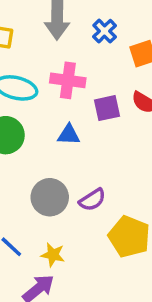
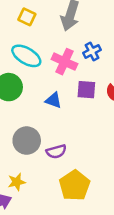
blue cross: (105, 31) -> (92, 51), moved
yellow star: (53, 255) -> (17, 182), turned 30

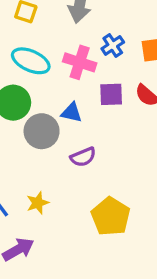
gray circle: (27, 141) -> (42, 131), moved
purple semicircle: (56, 151) -> (83, 157), moved
yellow star: (17, 182) -> (38, 203), moved

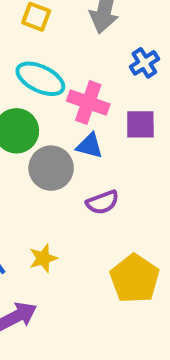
pink cross: (80, 62) -> (88, 102), moved

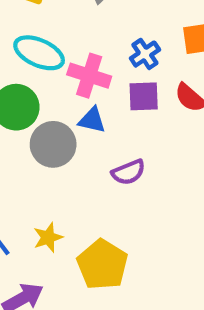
blue cross: (144, 63) -> (145, 54), moved
purple semicircle: (102, 202) -> (129, 172), moved
yellow pentagon: (135, 279) -> (102, 265), moved

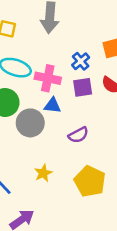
yellow star: (48, 237) -> (43, 173), moved
yellow pentagon: (102, 265) -> (90, 181), moved

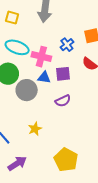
purple square: (83, 87) -> (63, 74), moved
yellow pentagon: (90, 181) -> (66, 160), moved

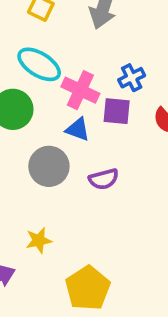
purple square: (63, 74) -> (117, 111), moved
gray circle: (27, 90) -> (49, 166), moved
yellow star: (35, 129) -> (39, 240), moved

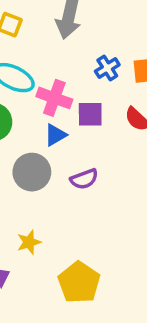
blue cross: (132, 78) -> (107, 68), moved
blue triangle: (78, 129) -> (55, 135), turned -45

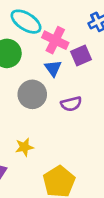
purple square: (90, 114) -> (81, 56), turned -30
blue triangle: (55, 135) -> (53, 68), turned -42

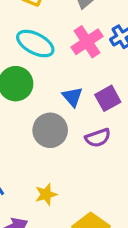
pink cross: (55, 40) -> (87, 42), moved, turned 35
purple square: (81, 56) -> (108, 98), moved

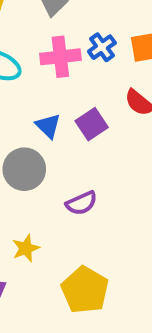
pink cross: (87, 42) -> (60, 57), turned 32
purple semicircle: (98, 138) -> (81, 203), moved

